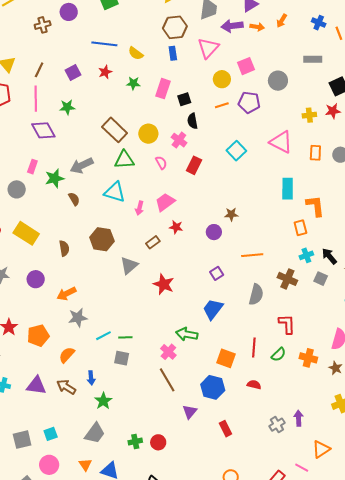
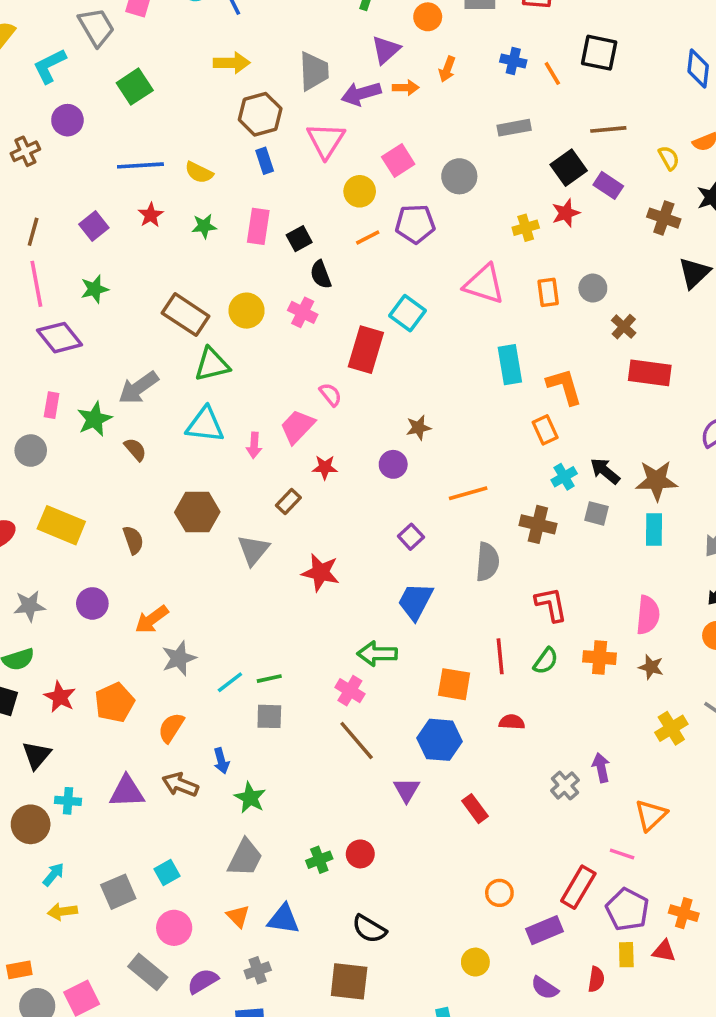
pink semicircle: (161, 163) -> (330, 395), moved
red rectangle: (194, 165) -> (366, 350), moved, size x1.4

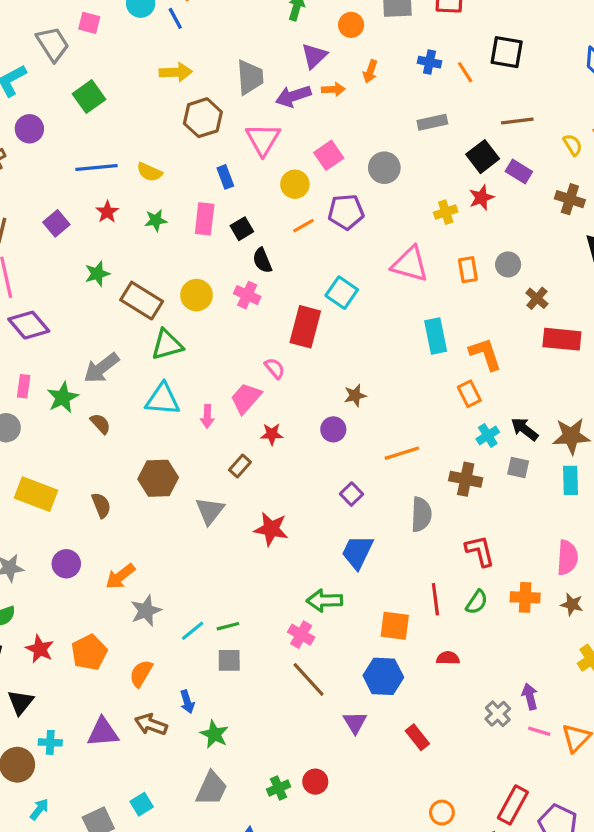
blue rectangle: (265, 161) -> (225, 177), moved
green star: (95, 289) -> (97, 274), moved
pink line: (622, 854) -> (539, 731), moved

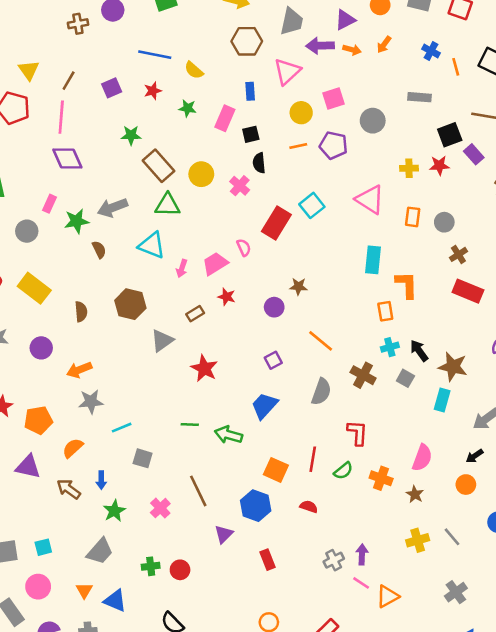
orange line: (402, 453) -> (321, 341), turned 40
green line: (228, 626) -> (190, 425), moved
pink cross: (301, 635) -> (160, 508), moved
purple triangle: (103, 732) -> (28, 467), moved

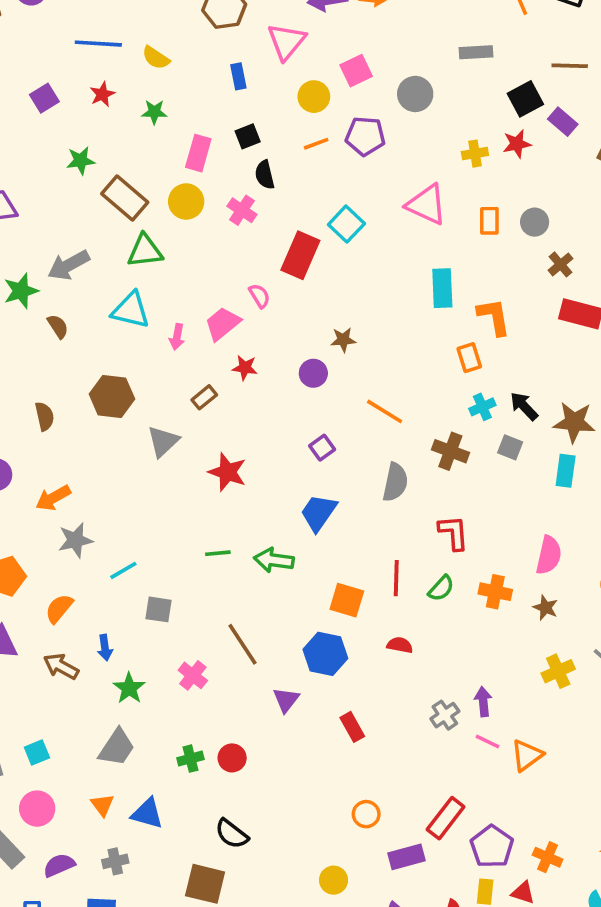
pink rectangle: (225, 118) -> (198, 153), moved

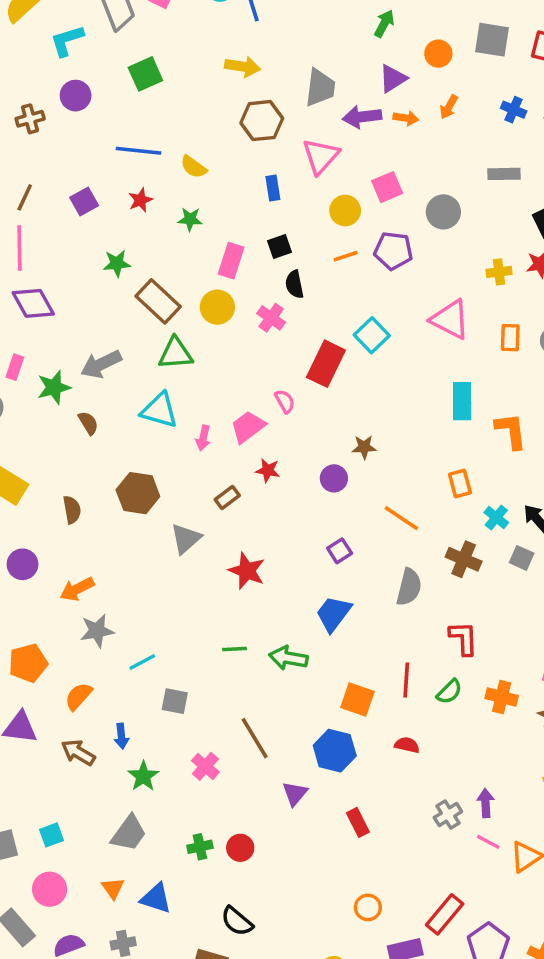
orange rectangle: (469, 358) -> (460, 483), moved
cyan cross: (482, 407) -> (496, 518), turned -30

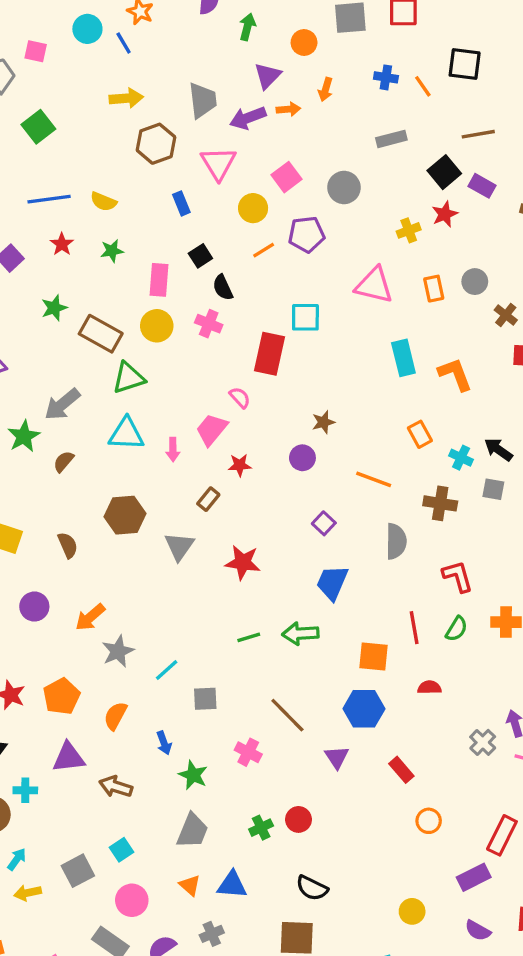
cyan square: (372, 335) -> (305, 317), turned -32
brown semicircle: (88, 423) -> (64, 461), turned -95
brown arrow: (78, 752) -> (116, 787), moved
orange circle: (368, 907) -> (429, 821), moved

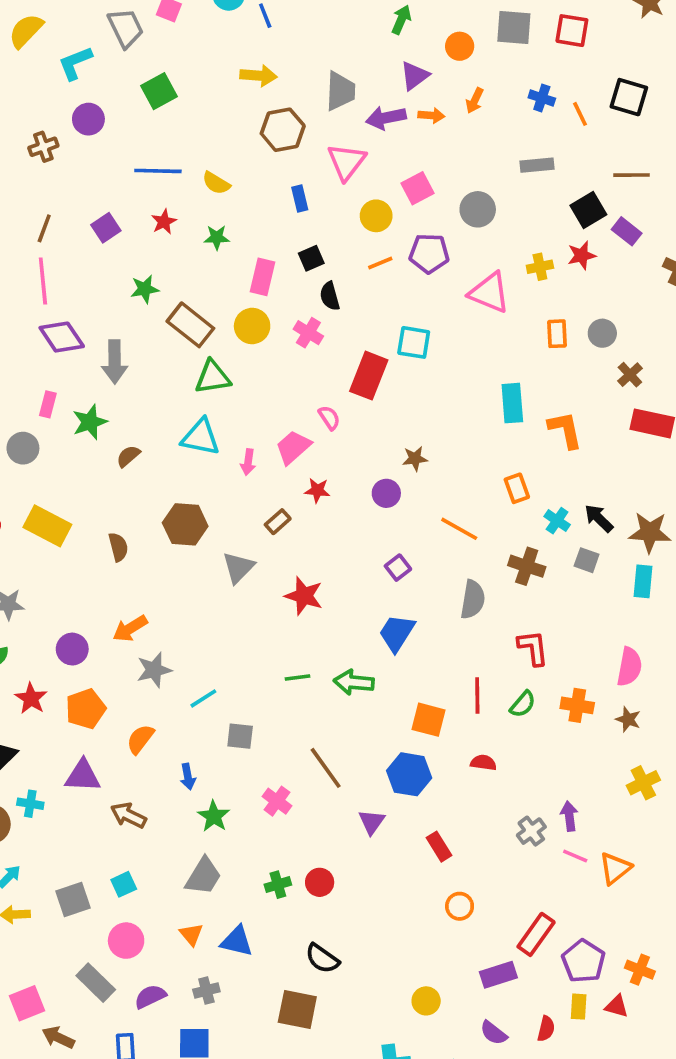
pink triangle: (374, 285) -> (489, 293), moved
gray arrow: (62, 404) -> (115, 362), moved, turned -60
purple circle: (34, 607) -> (72, 649), moved

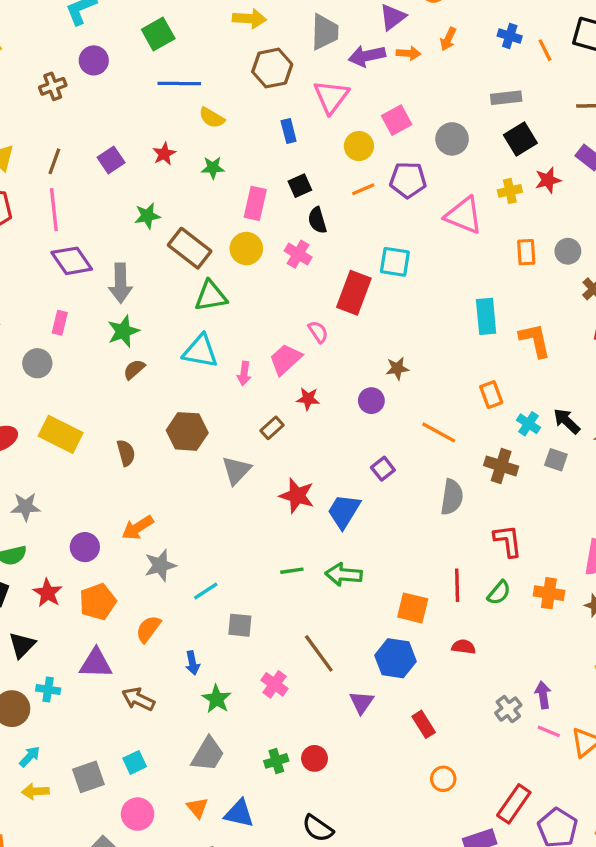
blue line: (158, 171) -> (179, 83), moved
black square: (588, 210) -> (520, 139), moved
green star: (90, 422) -> (123, 331), moved
blue trapezoid: (397, 633) -> (344, 511), moved

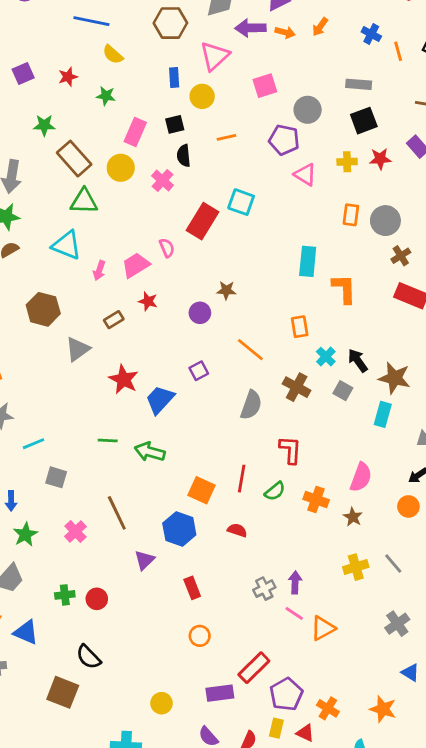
yellow circle: (359, 146) -> (202, 96), moved
purple pentagon: (408, 180) -> (284, 140), moved
pink triangle: (464, 215) -> (305, 175), size x0.7
gray circle: (568, 251) -> (385, 221), size x1.4

